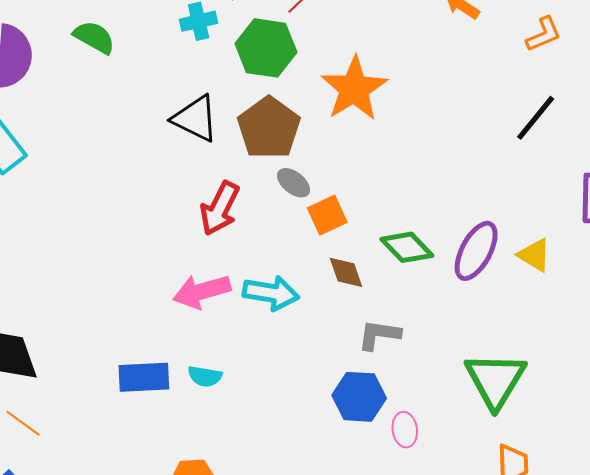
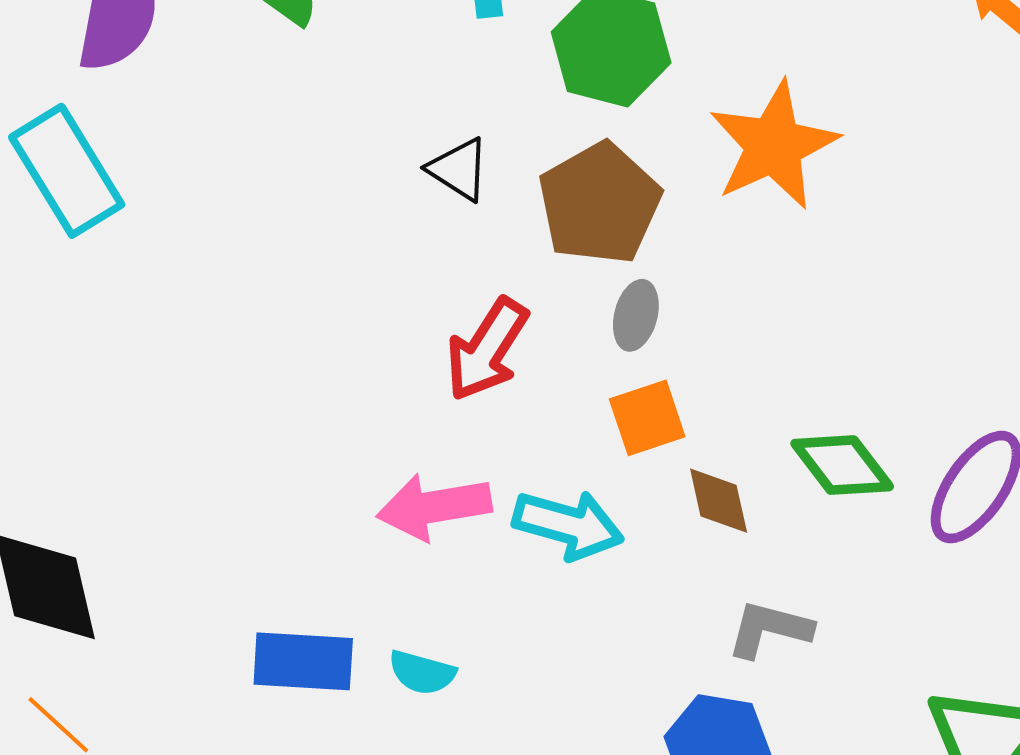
black triangle: (195, 118) -> (459, 169), size x0.7
gray ellipse: (294, 183) -> (636, 315), turned 60
orange square: (327, 215) -> (647, 418), moved

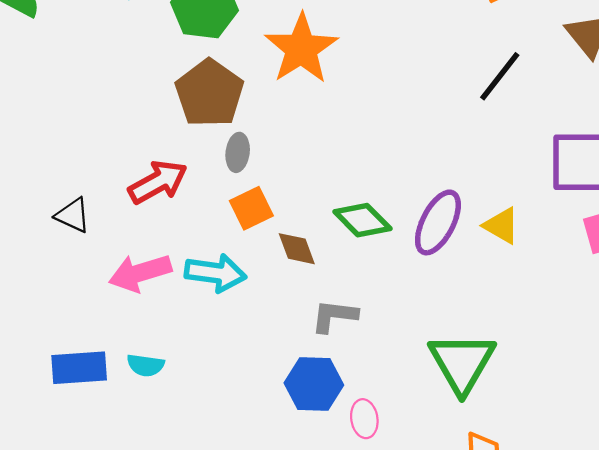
black triangle: (459, 169) -> (73, 215), moved
red arrow: (487, 349) -> (158, 182), turned -144

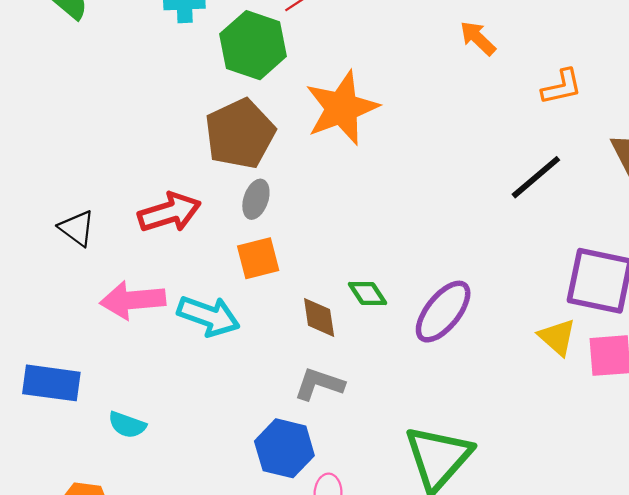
green diamond: (362, 220) -> (368, 293), size x0.7
yellow triangle: (501, 226) -> (557, 337), moved
brown diamond: (297, 249) -> (319, 317), moved
cyan semicircle: (146, 365) -> (127, 425), moved

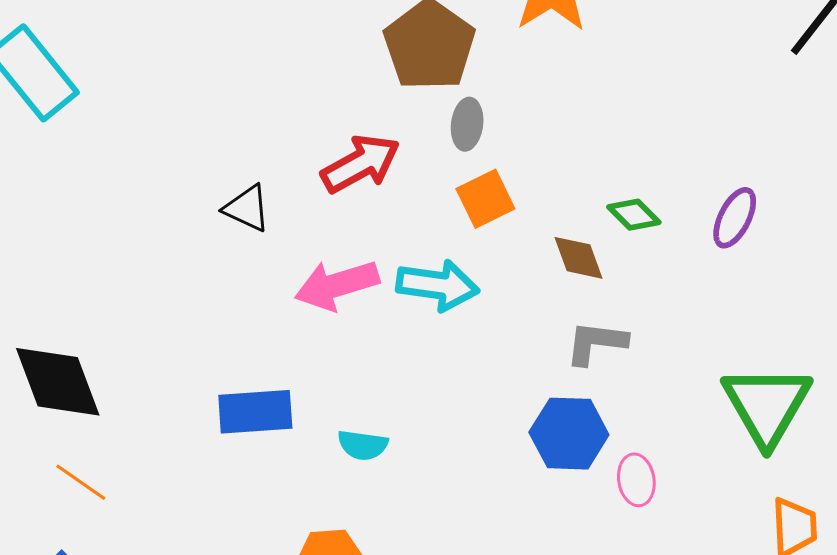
purple ellipse: (443, 312) -> (735, 218), size x0.7

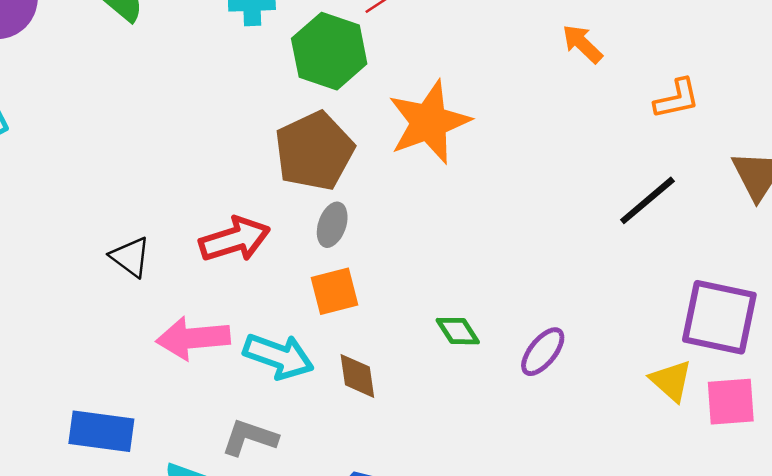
brown diamond: (579, 258) -> (357, 376), moved
gray L-shape: (596, 343) -> (250, 438), moved

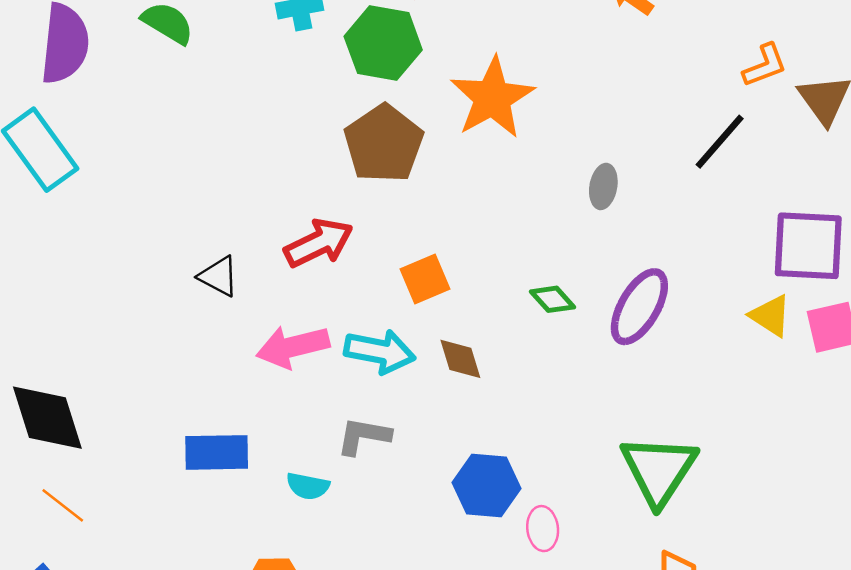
orange L-shape: (677, 99) -> (765, 65), moved
gray ellipse: (332, 225) -> (603, 186), moved
purple ellipse: (543, 352) -> (639, 307), size x1.5

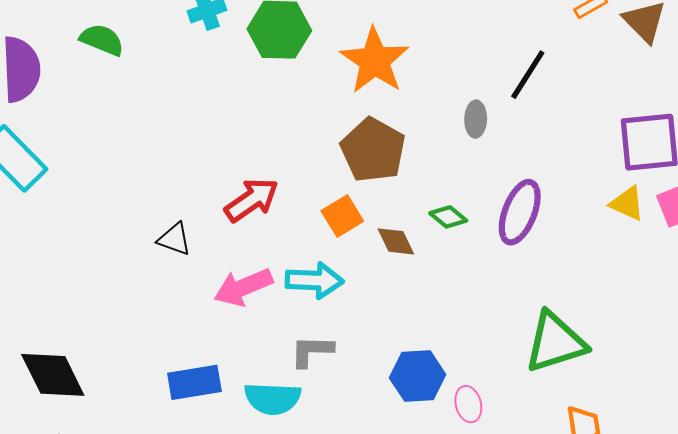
black line: (720, 142) -> (528, 75), moved
brown pentagon: (384, 144) -> (373, 150), moved
brown diamond: (460, 359) -> (396, 241), moved
green triangle: (659, 470) -> (555, 342), turned 48
cyan semicircle: (308, 486) -> (273, 398), size x1.6

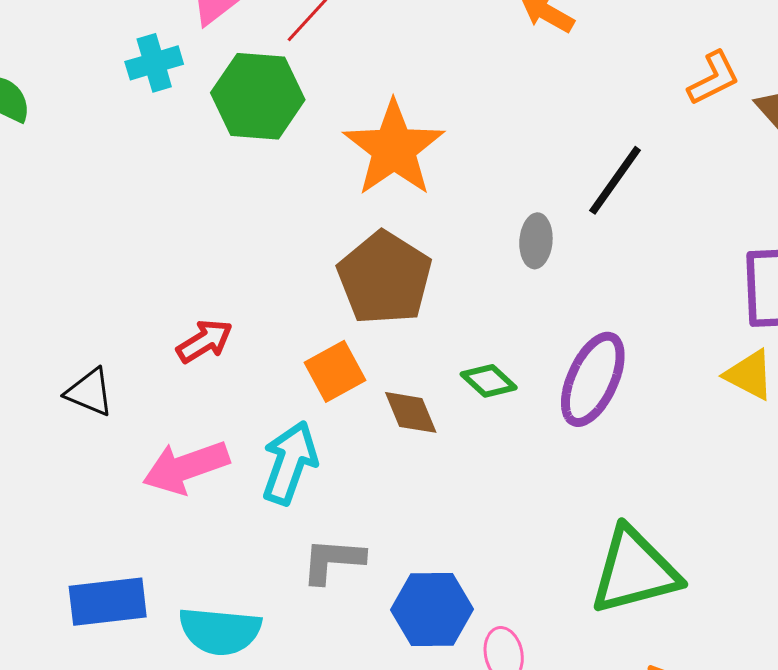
red arrow: (252, 200) -> (205, 341), size x0.7
cyan arrow: (314, 280) -> (290, 463), turned -76
gray L-shape: (312, 351) -> (333, 561), moved

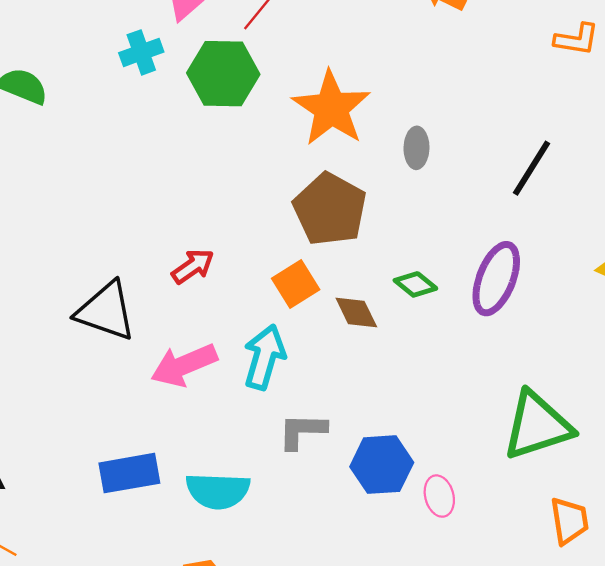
orange L-shape: (714, 78) -> (577, 39), turned 39
black line: (615, 180) -> (531, 168), moved
gray ellipse: (536, 241) -> (416, 148), moved
black triangle: (90, 392) -> (106, 311), size x1.6

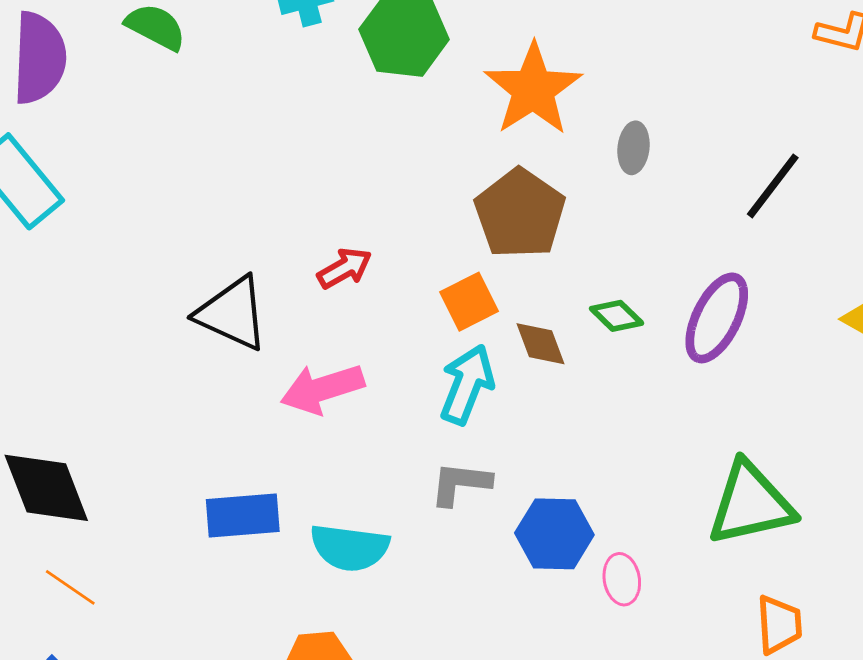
cyan arrow: (264, 357) -> (467, 384), moved

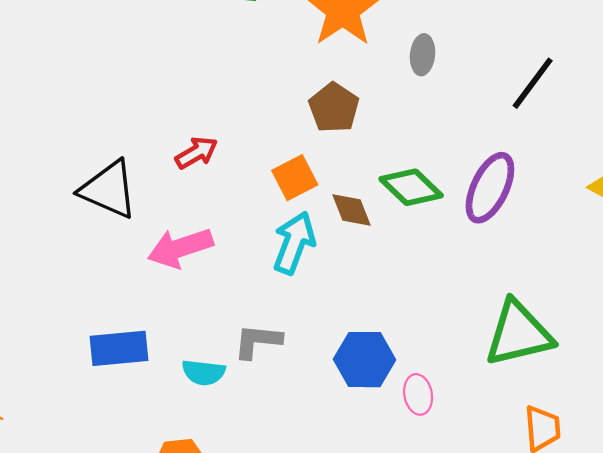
brown pentagon: (520, 213) -> (334, 108), size x0.7
green diamond: (617, 316) -> (411, 187), size x1.5
gray L-shape: (460, 484) -> (258, 341), moved
cyan semicircle: (350, 547) -> (204, 372), size x0.7

